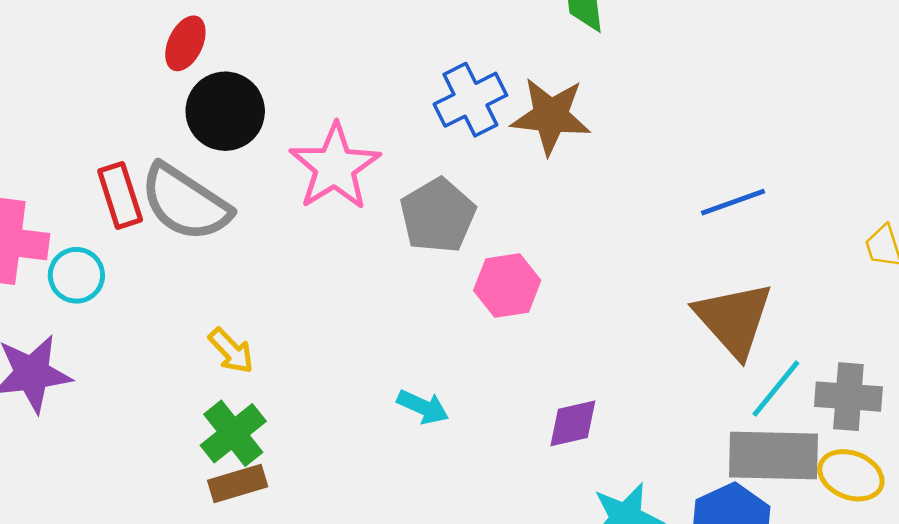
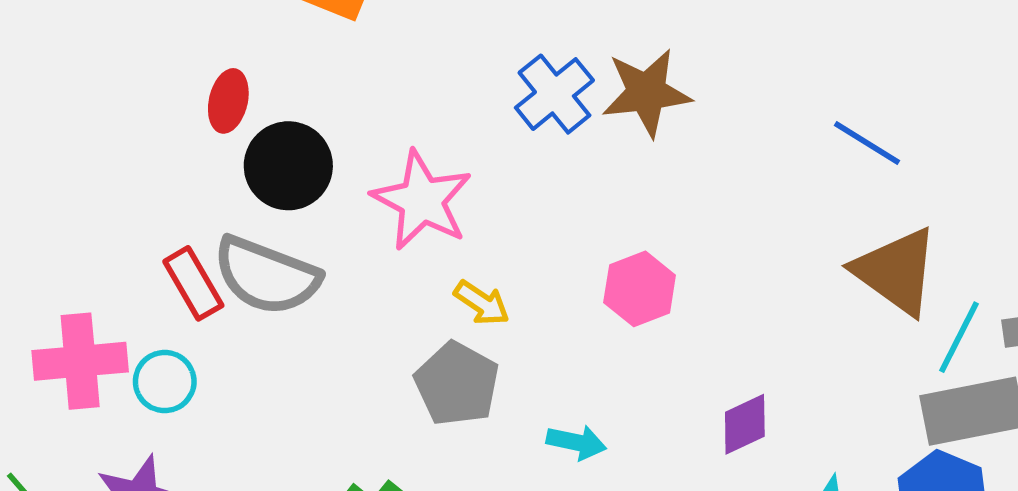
blue line: (733, 202) -> (867, 143), turned 64
gray pentagon: (438, 216) -> (457, 384), moved
yellow arrow: (231, 351) -> (482, 303), moved

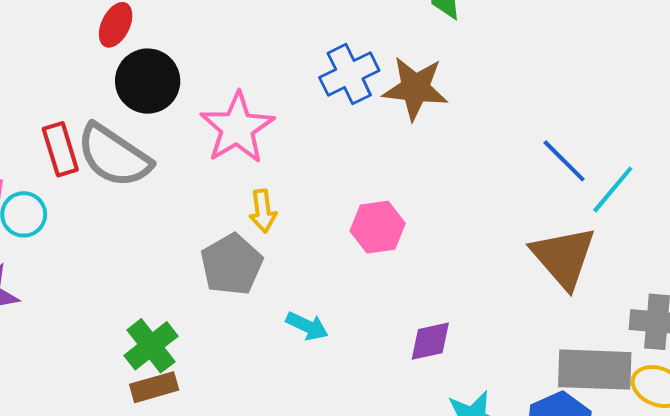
yellow arrow: (482, 303) -> (263, 211), turned 36
cyan line: (959, 337) -> (613, 189), moved

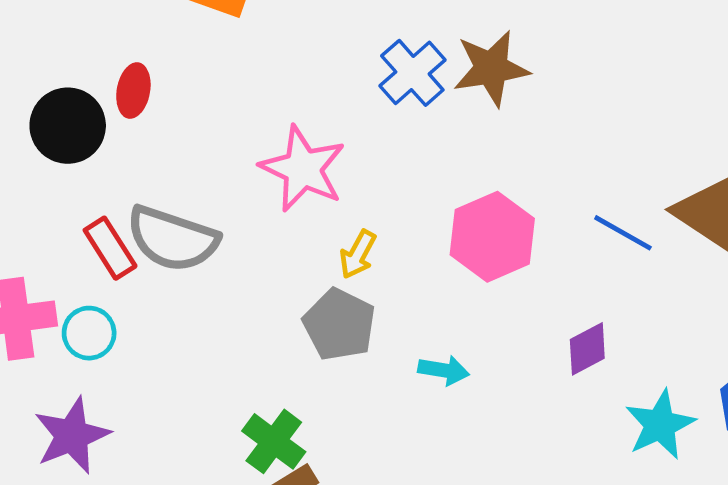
black circle: (148, 81) -> (68, 126), moved
blue line: (564, 161) -> (623, 233), moved
yellow arrow: (263, 211) -> (358, 254), turned 51
pink hexagon: (378, 227) -> (492, 237), size x1.4

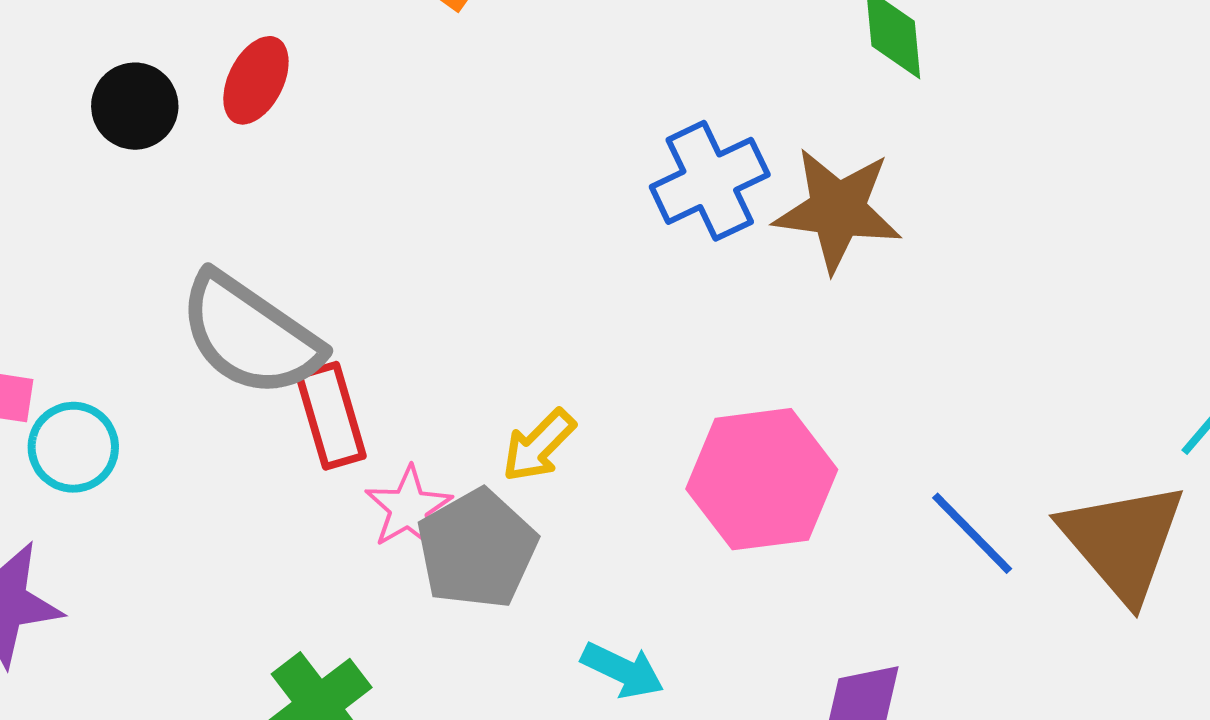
black circle: (68, 126) -> (135, 106), size x0.7
pink star: (303, 169) -> (409, 508), moved, size x0.6
red rectangle: (110, 248) -> (331, 416), moved

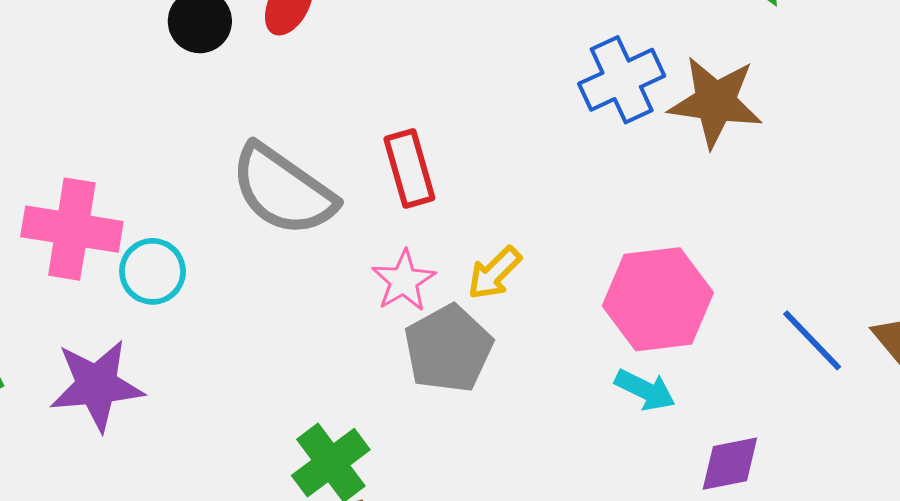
red rectangle: (331, 416) -> (409, 168), moved
pink star: (409, 508) -> (404, 281), moved
cyan arrow: (622, 670) -> (645, 390), moved

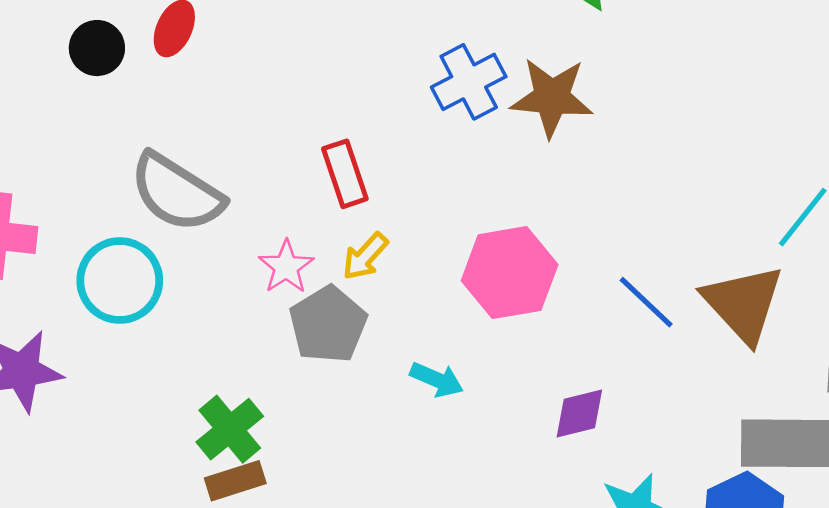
red rectangle: (409, 168) -> (345, 174), moved
cyan circle: (153, 271) -> (120, 281), moved, size x1.5
cyan arrow: (645, 390) -> (437, 380), moved

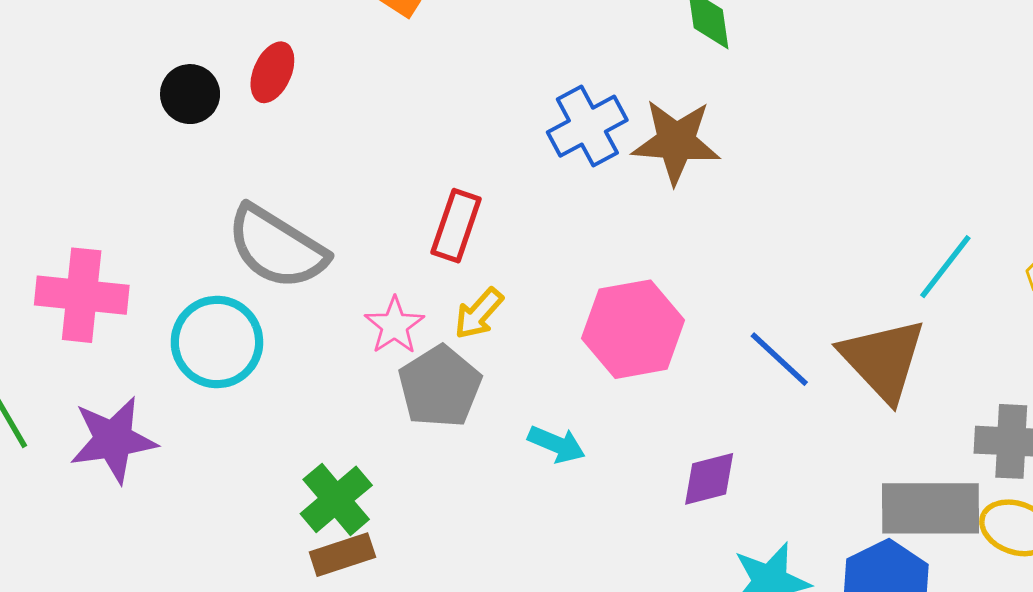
red rectangle: (345, 174) -> (456, 226), turned 38

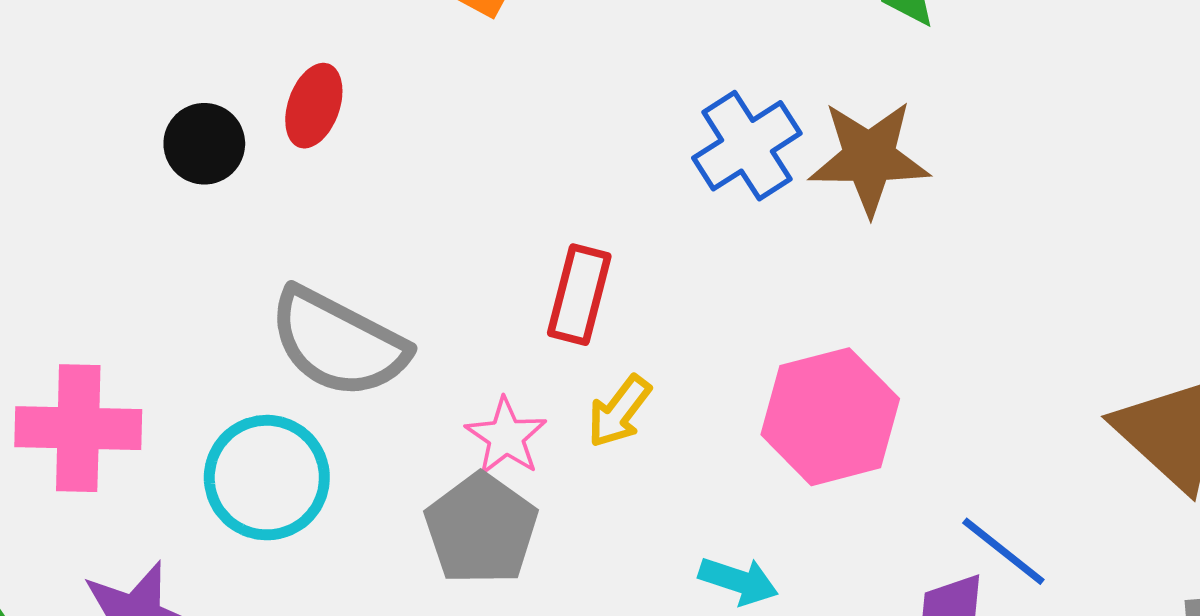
blue line: (779, 359) -> (1003, 551), moved
gray pentagon: (440, 387) -> (481, 529), moved

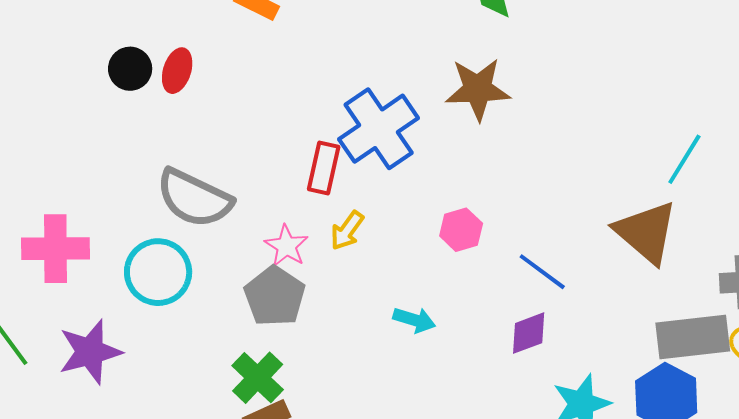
black circle: (204, 144) -> (130, 69), moved
blue cross: (747, 146) -> (379, 129), moved, size x1.4
pink hexagon: (830, 417) -> (461, 230), size x0.6
blue line: (1003, 551) -> (542, 272), moved

